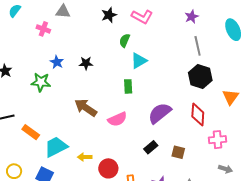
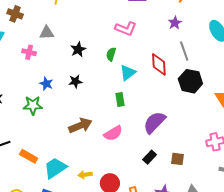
black star: (109, 15) -> (78, 49), moved
brown arrow: (86, 108) -> (80, 126), turned 130
red diamond: (198, 115) -> (159, 64), moved

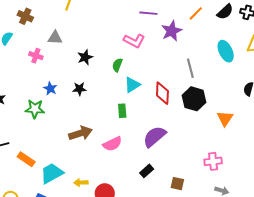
purple star: (175, 23) -> (172, 31), moved, size x1.5
red diamond: (159, 64) -> (162, 93), moved
brown square: (178, 159) -> (177, 184), moved

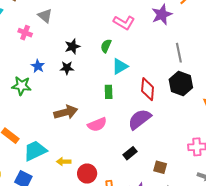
gray triangle: (55, 38) -> (45, 16), turned 35
black star: (85, 57) -> (72, 46), moved
red diamond: (162, 93) -> (148, 89), moved

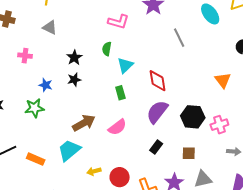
gray triangle: (45, 16) -> (50, 27), moved
black hexagon: (181, 83) -> (193, 117), moved
cyan trapezoid: (35, 151) -> (69, 150), moved

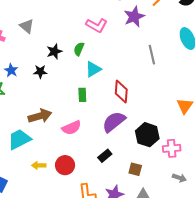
gray triangle: (50, 27) -> (27, 26), moved
black star: (74, 58) -> (54, 51), moved
red circle: (120, 177) -> (65, 165), moved

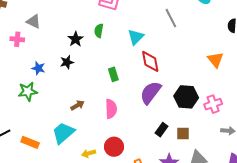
gray triangle: (27, 26) -> (33, 21), moved
cyan triangle: (93, 69) -> (136, 37), moved
brown arrow: (40, 116) -> (77, 105), size x0.6
pink semicircle: (71, 128) -> (111, 109), turned -54
black rectangle: (105, 156) -> (161, 130), moved

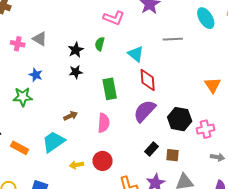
gray line: (171, 18) -> (173, 39), turned -72
gray triangle: (33, 21) -> (40, 39), moved
cyan triangle: (136, 37) -> (136, 54), turned -42
black star: (67, 62) -> (76, 72), moved
green rectangle: (113, 74) -> (110, 89), size x1.5

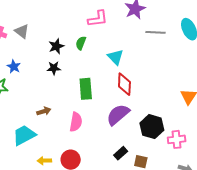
pink L-shape: (114, 18) -> (98, 19), turned -35
gray line: (173, 39) -> (156, 32), moved

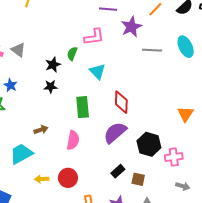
green semicircle: (81, 43) -> (72, 54), moved
cyan triangle: (115, 57) -> (97, 71), moved

